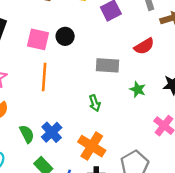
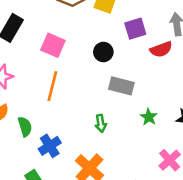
black circle: (65, 36) -> (103, 52), moved
red semicircle: (144, 46) -> (161, 49), moved
green semicircle: (27, 134) -> (25, 127), moved

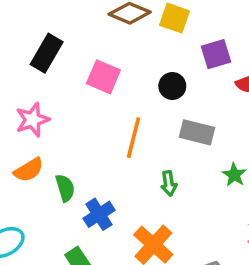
orange line: (52, 86) -> (134, 138), moved

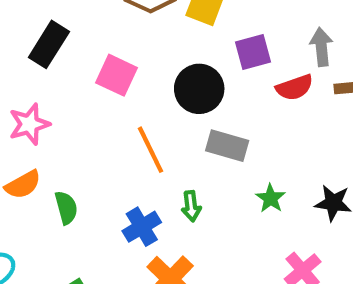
black circle: (172, 86) -> (199, 89), size x1.5
orange line: (134, 138) -> (150, 150), turned -42
blue cross: (99, 214) -> (142, 227), moved

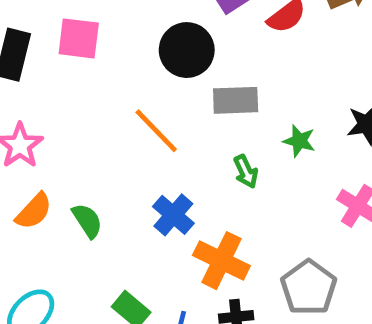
pink square: (117, 75) -> (79, 38), moved
green arrow: (191, 206) -> (246, 171), moved

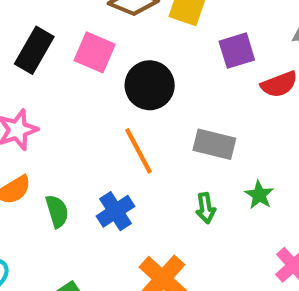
black circle: (187, 50) -> (150, 85), moved
blue cross: (173, 215) -> (115, 211), moved

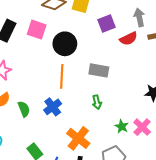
orange line: (139, 151) -> (62, 76), turned 35
green star: (259, 195) -> (122, 126), moved

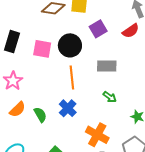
purple square: (106, 24) -> (98, 29), moved
pink square: (37, 30) -> (42, 49), moved
green arrow: (97, 102) -> (110, 97), turned -32

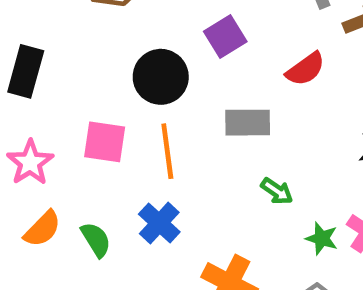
red semicircle: (131, 31) -> (305, 69), moved
pink square: (42, 49) -> (105, 142), moved
green arrow: (110, 97) -> (277, 191), moved

